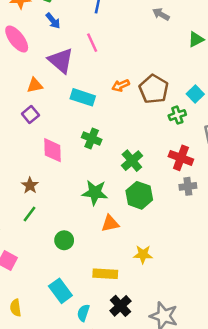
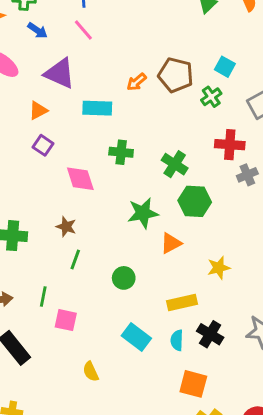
pink line: (92, 43) -> (83, 30), moved
cyan semicircle: (83, 313) -> (177, 340), moved

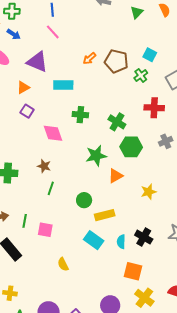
blue arrow: (37, 30) -> (14, 34), moved
orange arrow: (137, 82) -> (89, 58), moved
gray cross: (247, 175) -> (166, 141), moved
green line: (43, 297) -> (25, 221), moved
yellow rectangle: (182, 302) -> (105, 215), moved

